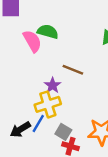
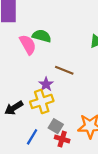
blue line: (38, 124) -> (32, 137), moved
black arrow: (20, 130) -> (14, 108), moved

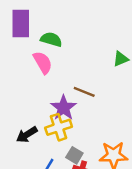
green semicircle: (42, 36) -> (51, 39), moved
purple star: (46, 84) -> (63, 108), size x1.5

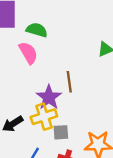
brown line: (84, 92) -> (69, 82), turned 60
gray square: (74, 155) -> (61, 132), moved, turned -35

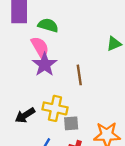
purple star: (49, 97) -> (45, 65), moved
yellow cross: (44, 117) -> (55, 108), turned 30

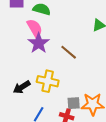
brown line: (79, 75) -> (69, 52), turned -42
gray square: (71, 123) -> (74, 103), moved

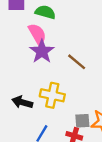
black arrow: (22, 87) -> (22, 102), turned 48

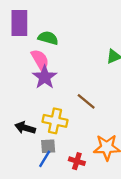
brown line: (77, 62) -> (86, 101), moved
gray square: (82, 121) -> (48, 146), moved

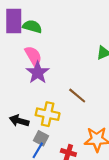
green semicircle: (48, 38) -> (32, 27), moved
gray square: (48, 146) -> (41, 138), turned 32

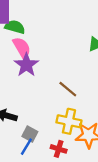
green semicircle: (32, 27) -> (15, 27), moved
yellow cross: (48, 114) -> (69, 121), moved

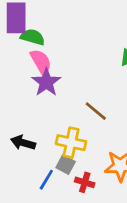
yellow cross: (69, 121) -> (71, 143), moved
gray square: (30, 134) -> (66, 165), moved

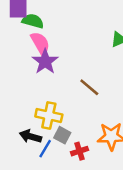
black arrow: (23, 143) -> (30, 136), moved
yellow cross: (71, 143) -> (49, 116), moved
red cross: (85, 182) -> (79, 151), turned -35

